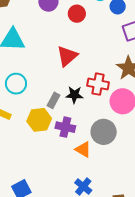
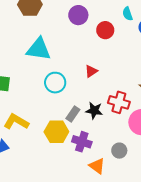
red triangle: (67, 56) -> (91, 71), size x0.6
cyan circle: (16, 84) -> (55, 83), moved
gray circle: (104, 132) -> (119, 151), size x0.6

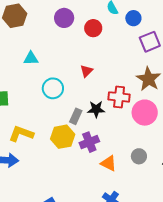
cyan triangle: (39, 49) -> (31, 58), size x0.6
purple cross: (82, 142) -> (89, 142), turned -30
gray circle: (119, 151) -> (139, 156), moved

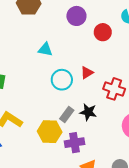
cyan triangle: (31, 58) -> (45, 50), moved
cyan circle: (53, 88) -> (62, 80), moved
red cross: (119, 97) -> (114, 89), moved

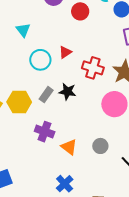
cyan triangle: (45, 50) -> (23, 30), turned 42
yellow hexagon: (50, 132) -> (19, 102), moved
purple cross: (74, 143) -> (45, 132), moved, turned 30

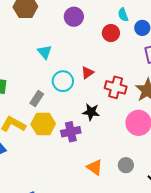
red circle: (80, 11) -> (111, 33), moved
gray rectangle: (46, 95) -> (37, 99), moved
purple cross: (45, 132) -> (71, 132), moved, turned -30

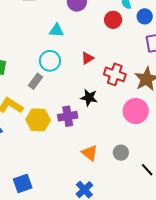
cyan triangle: (45, 52) -> (56, 30), moved, turned -49
cyan circle: (63, 81) -> (50, 61), moved
yellow hexagon: (43, 124) -> (38, 120), moved

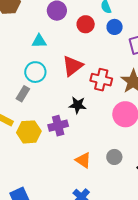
blue circle: (145, 16) -> (115, 27), moved
red circle: (113, 20) -> (86, 24), moved
red triangle: (87, 58) -> (73, 66), size x1.6

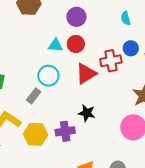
red circle: (86, 24) -> (76, 44), moved
blue circle: (115, 27) -> (131, 48), moved
red cross: (101, 80) -> (111, 61), moved, turned -30

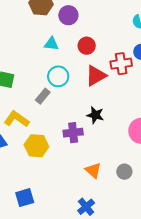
purple circle: (76, 17) -> (68, 15), moved
cyan triangle: (55, 45) -> (51, 44), moved
yellow hexagon: (36, 134) -> (36, 146), moved

